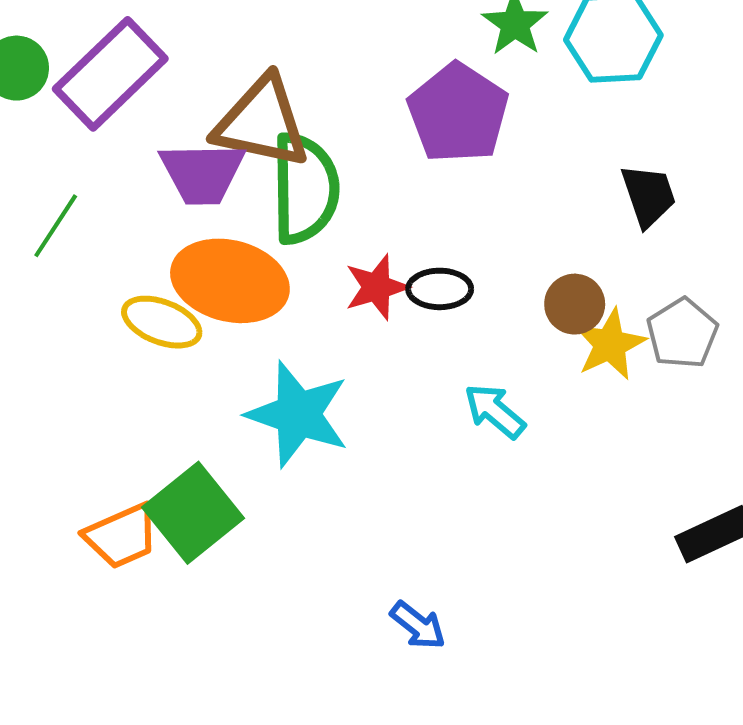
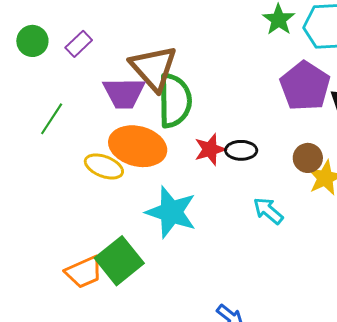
purple rectangle: (110, 74) -> (79, 44), size x0.5
purple pentagon: (458, 113) -> (305, 86), moved
brown triangle: (262, 122) -> (154, 68), turned 36

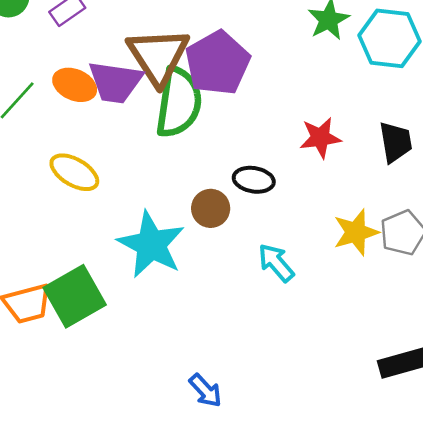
purple pentagon: (305, 86) -> (218, 63), moved
orange ellipse: (138, 146) -> (75, 85), moved, size x0.6
red star: (210, 149) -> (320, 138), moved
brown circle: (308, 158) -> (211, 208), moved

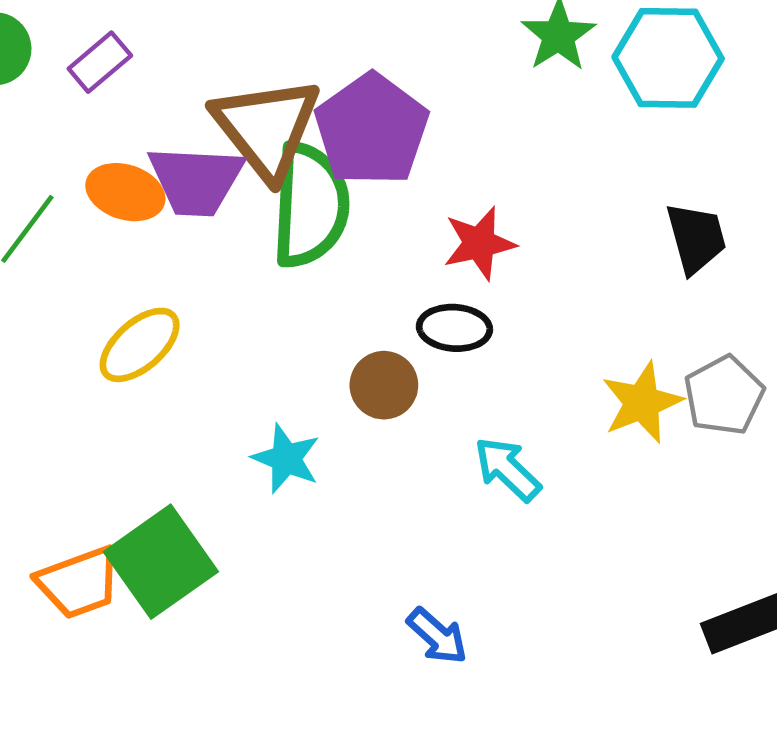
red star: (320, 138) -> (479, 243), moved
yellow ellipse: (74, 172) -> (140, 345), turned -66
cyan star: (151, 245) -> (286, 459), size x0.6
blue arrow: (205, 391) -> (437, 636), moved

